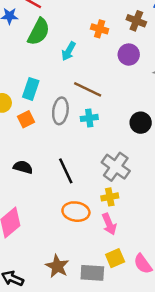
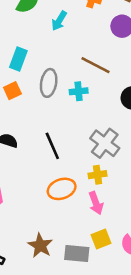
brown line: (88, 89) -> (95, 65), moved
orange ellipse: (76, 212) -> (62, 189), turned -30

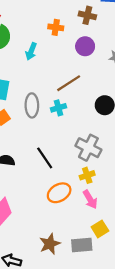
brown line: (95, 65) -> (69, 83), turned -50
brown star: (40, 246) -> (50, 244), turned 30

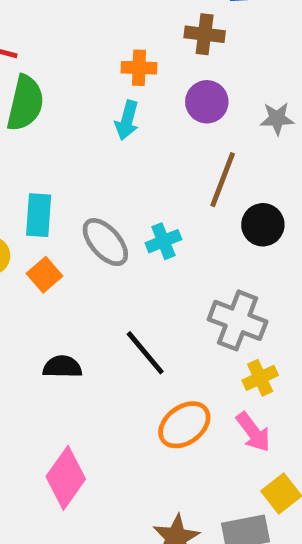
cyan arrow: (31, 51) -> (127, 120), moved
brown line: (69, 83) -> (223, 180), moved, turned -30
gray ellipse: (32, 105) -> (105, 242), turned -35
yellow cross: (87, 175) -> (260, 378), moved

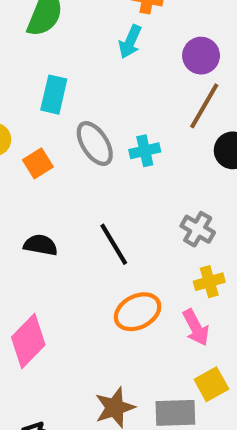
purple circle: (207, 102) -> (201, 56), moved
cyan rectangle: (39, 215) -> (54, 95), moved
gray cross: (238, 320) -> (198, 229), size x0.7

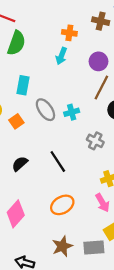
gray cross: (198, 229) -> (95, 141), moved
black semicircle: (40, 245) -> (20, 164), turned -49
orange ellipse: (138, 312) -> (62, 205), moved

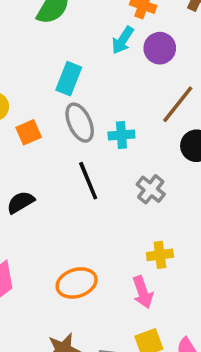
purple circle: (98, 61) -> (160, 48), moved
cyan rectangle: (23, 85) -> (69, 79), moved
black line: (58, 162) -> (88, 181), moved

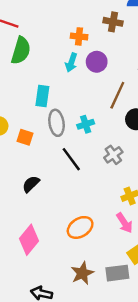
gray ellipse: (80, 123) -> (56, 123), turned 30
orange square: (29, 132) -> (25, 137), turned -35
gray cross: (151, 189) -> (113, 155), turned 30

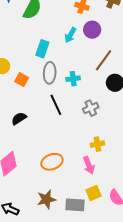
cyan arrow: (71, 62) -> (70, 35), moved

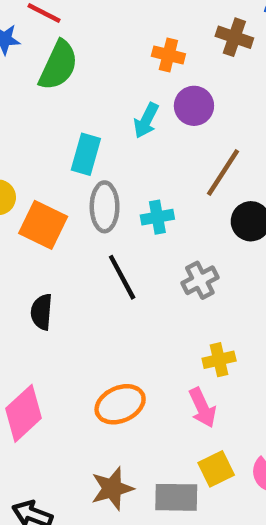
orange square: (22, 80) -> (43, 225), size x1.5
black semicircle: (19, 119) -> (42, 312), turned -49

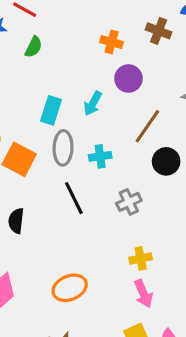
green semicircle: (58, 65) -> (34, 47), size x0.6
cyan arrow: (146, 120) -> (93, 103), moved
pink arrow: (202, 408) -> (143, 294), moved

